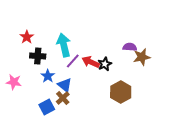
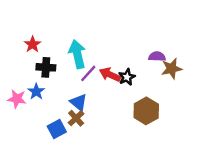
blue star: (48, 76) -> (36, 92), moved

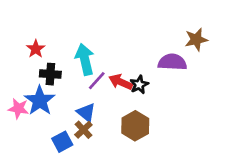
purple semicircle: (157, 56) -> (172, 62), size x1.5
brown star: (172, 69) -> (196, 40), moved
blue star: (36, 92) -> (40, 101), size x1.6
brown hexagon: (146, 111) -> (135, 126), moved

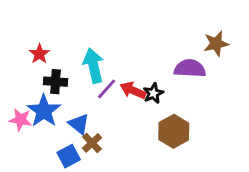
blue triangle: (86, 112) -> (79, 124), moved
brown hexagon: (135, 126) -> (174, 131), moved

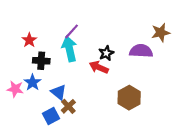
purple line: (107, 89) -> (72, 31), moved
black star: (153, 93) -> (106, 53), moved
blue star: (44, 111) -> (33, 82), size x0.7

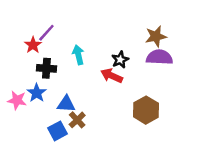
purple line: (72, 31) -> (46, 33), moved
brown star: (161, 33) -> (156, 36), moved
cyan arrow: (69, 49) -> (78, 55), size x0.7
blue triangle: (59, 92) -> (66, 104), turned -35

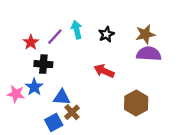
purple line: (46, 33) -> (55, 37), moved
cyan arrow: (78, 55) -> (77, 30), moved
black star: (120, 60) -> (106, 34), moved

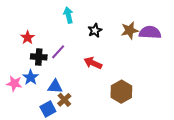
cyan arrow: (77, 30) -> (68, 15), moved
purple line: (55, 37) -> (58, 52), moved
purple semicircle: (149, 54) -> (150, 32), moved

